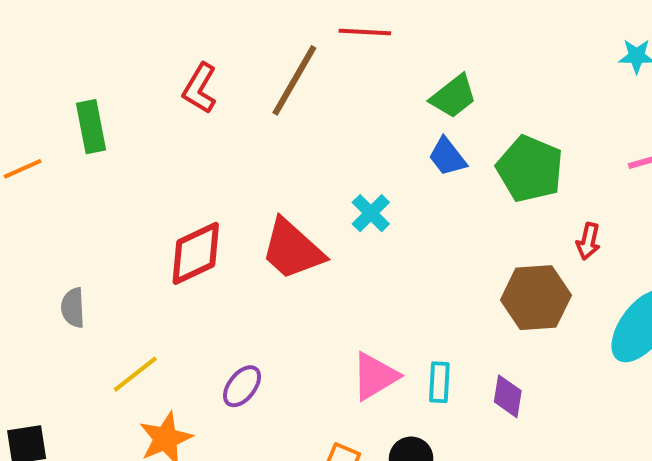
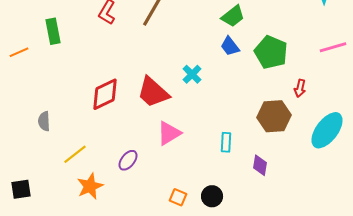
pink triangle: (375, 376) -> (169, 133), moved
cyan rectangle: (439, 382) -> (226, 142), moved

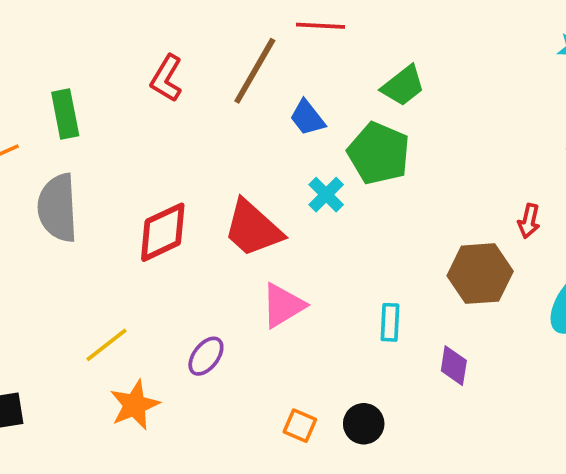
blue trapezoid: (230, 46) -> (307, 118), moved
green pentagon: (271, 52) -> (379, 153), moved
gray semicircle: (44, 121) -> (58, 208), moved, size x1.8

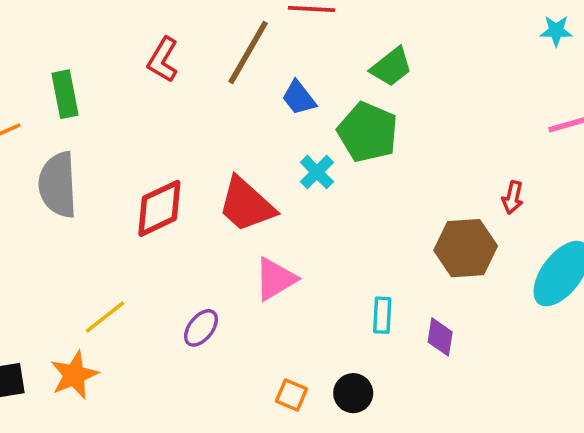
cyan rectangle: (390, 322) -> (382, 315), moved
orange star: (135, 405) -> (74, 375), moved

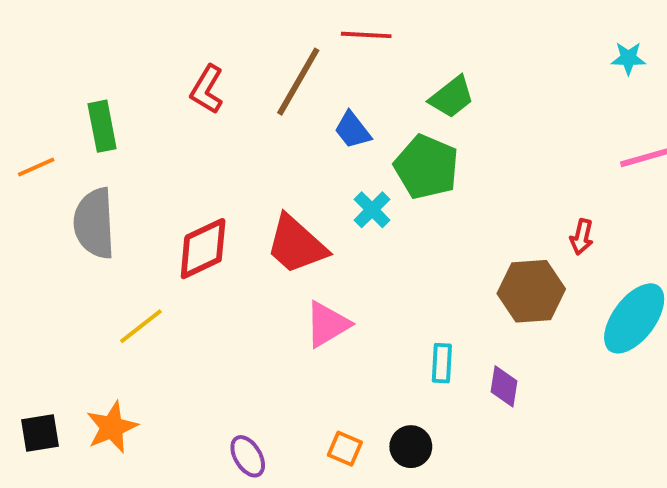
yellow line: (105, 317) -> (141, 326), moved
purple ellipse: (201, 328) -> (248, 456), moved, turned -69

